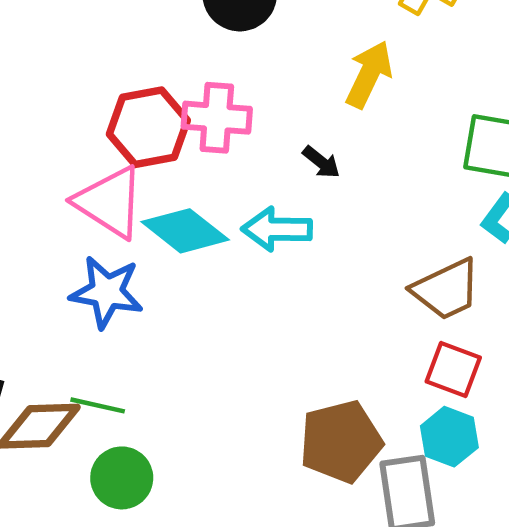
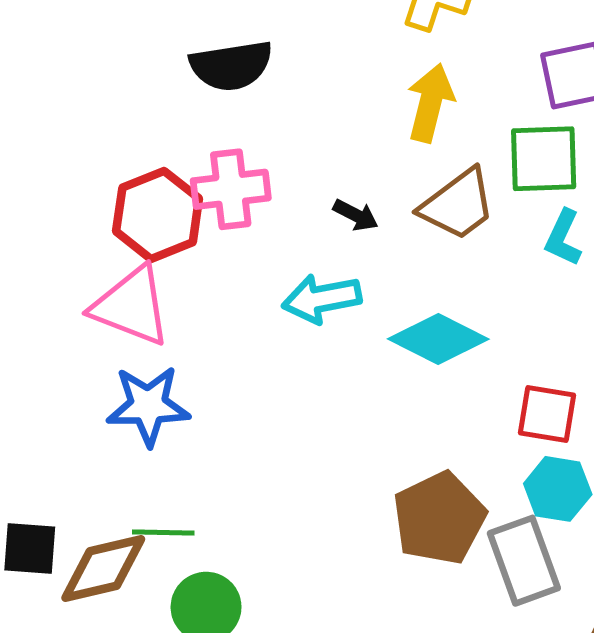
yellow arrow: (369, 74) -> (430, 103), moved
cyan diamond: (185, 231) -> (438, 339), moved
brown trapezoid: (446, 289) -> (458, 205), moved

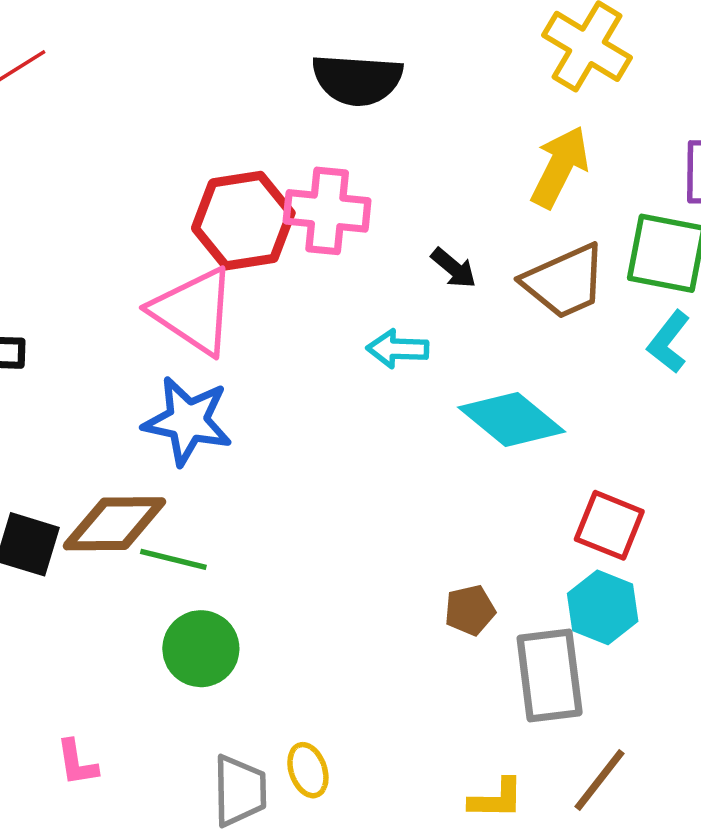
cyan arrow: (322, 299) -> (397, 349), size x0.7
brown pentagon: (439, 518) -> (470, 610), size x0.5
brown diamond: (103, 569) -> (114, 524), moved

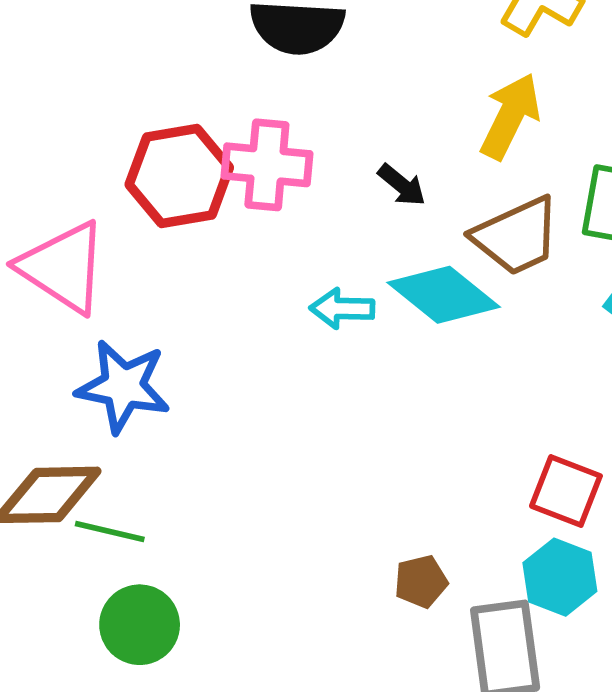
black arrow: (454, 268) -> (402, 185), moved
pink triangle: (193, 311) -> (63, 267), moved
cyan diamond: (512, 419) -> (444, 295), moved

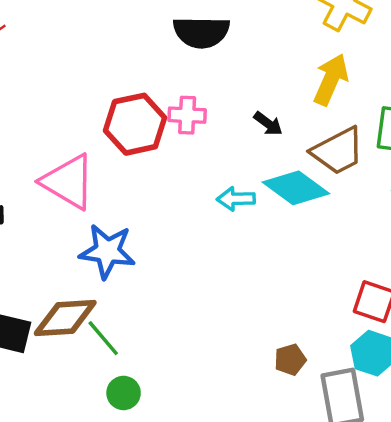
pink cross: (267, 165) -> (187, 115), size x0.7
green line: (110, 531) -> (103, 338), turned 39
green circle: (140, 625) -> (124, 393), size x0.7

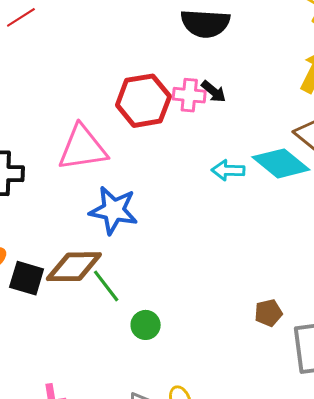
black arrow: (268, 124) -> (214, 92), moved
pink triangle: (68, 182) -> (83, 148), turned -42
green circle: (124, 393) -> (146, 325), moved

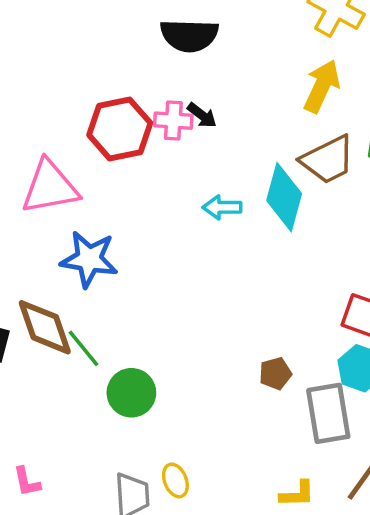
cyan diamond: (281, 163) -> (284, 197), turned 68
brown diamond: (74, 267) -> (45, 327), turned 74
green circle: (146, 325) -> (131, 393), size x1.4

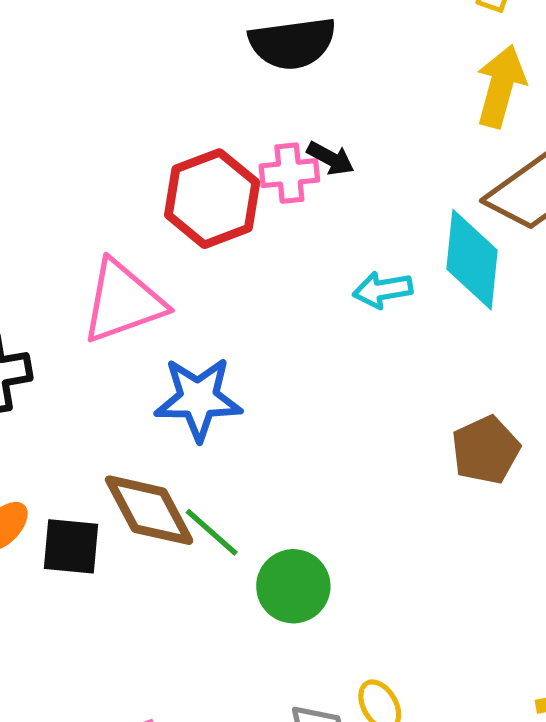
brown pentagon: (275, 373) -> (486, 450), moved, size x1.4

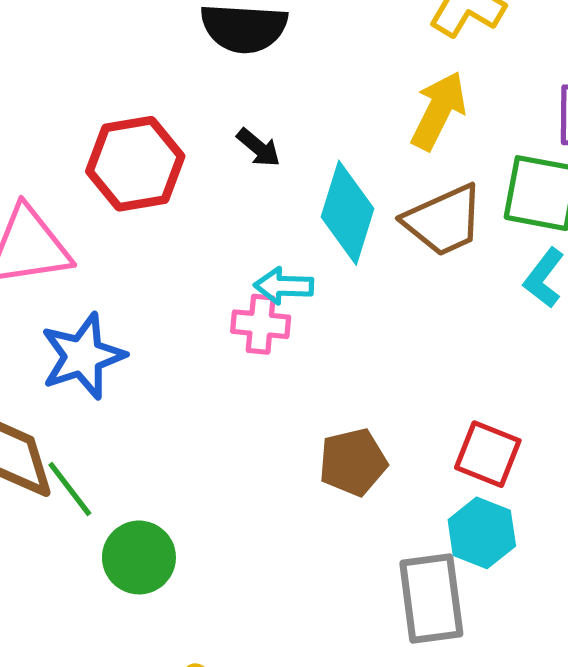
pink cross: (289, 173) -> (261, 324), moved
cyan diamond: (472, 260) -> (347, 213), moved
blue star: (198, 399) -> (83, 356), turned -30

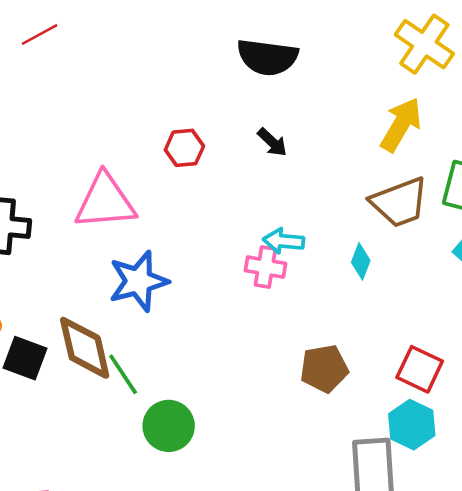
red hexagon: (135, 164) -> (184, 148), size x0.6
cyan diamond: (347, 213) -> (361, 261), moved, size x0.5

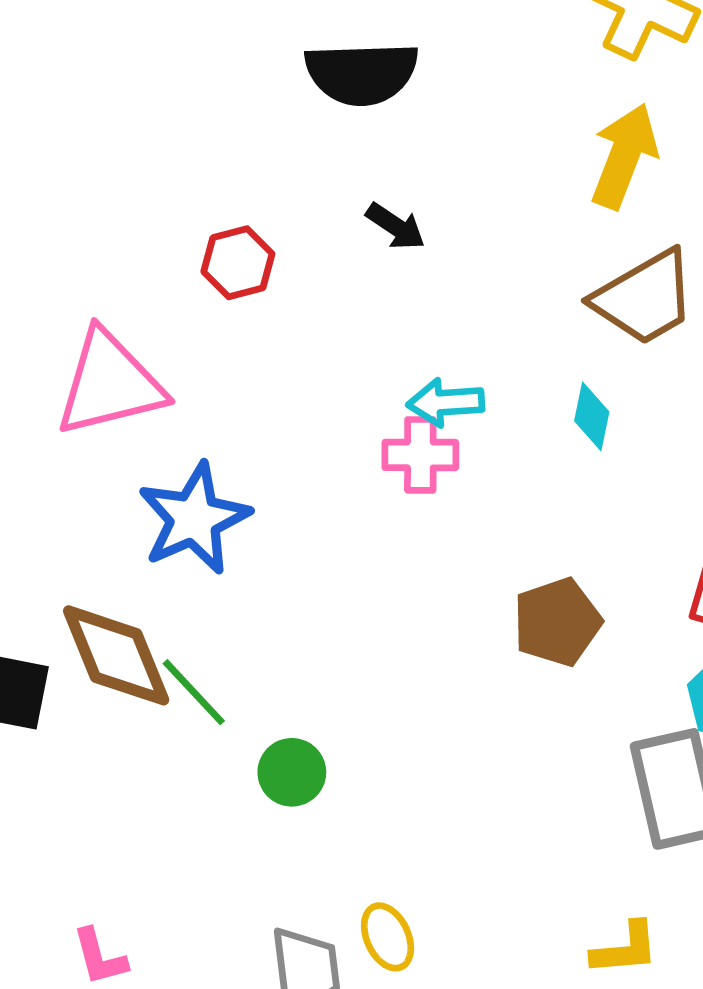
green circle: (169, 426) -> (292, 772), size x0.7

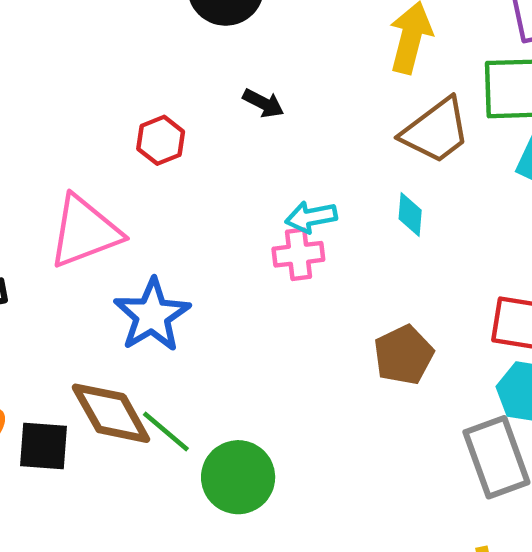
green circle: (292, 772) -> (238, 477), size x1.6

